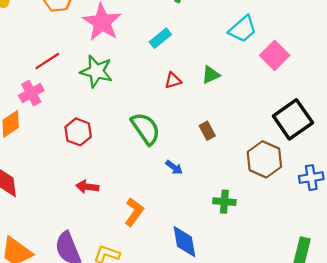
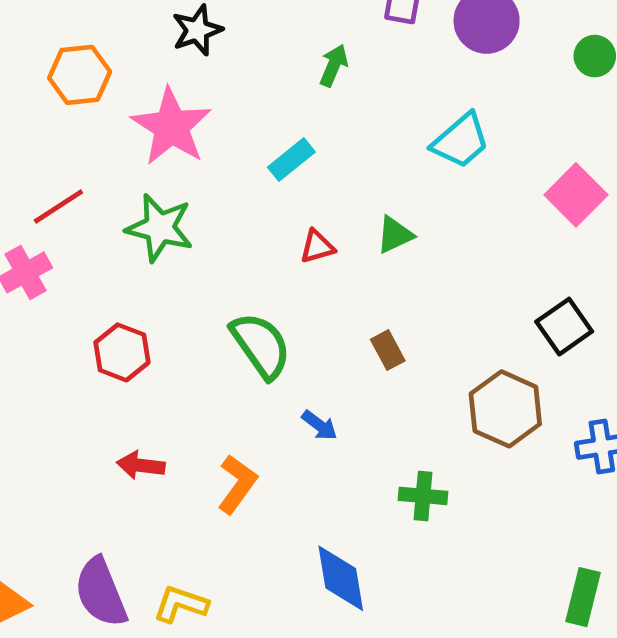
pink square: (275, 55) -> (576, 195), moved
black square: (293, 119) -> (564, 327), size x0.7
orange L-shape: (134, 212) -> (237, 484), moved

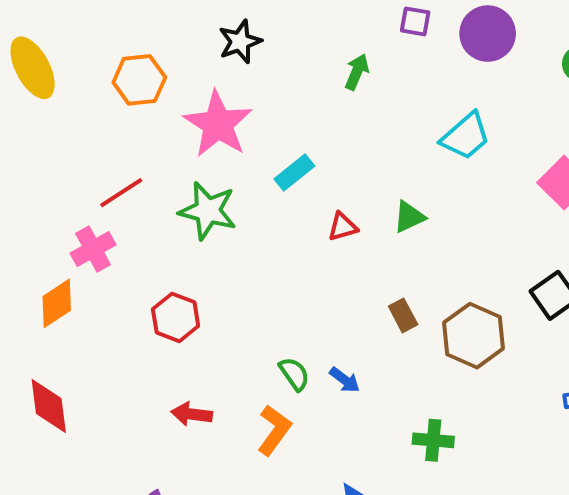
cyan rectangle: (291, 160) -> (294, 172), moved
green semicircle: (261, 345) -> (294, 374), moved, size x0.6
brown hexagon: (505, 409) -> (474, 336), moved

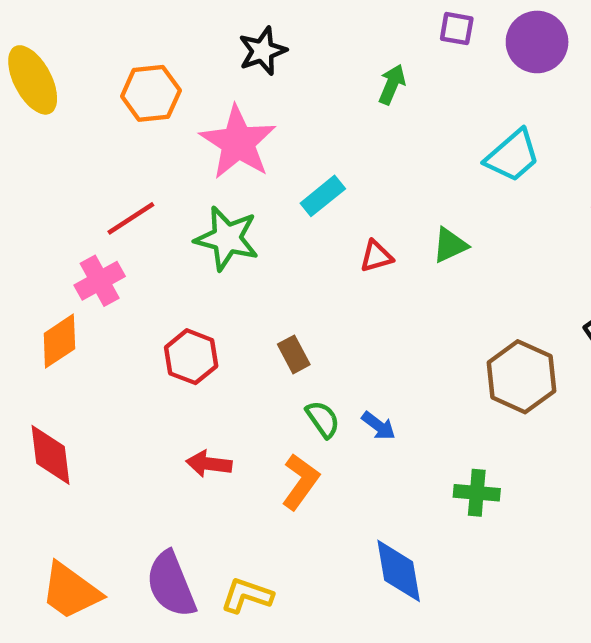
brown rectangle: (403, 315) -> (294, 354), moved

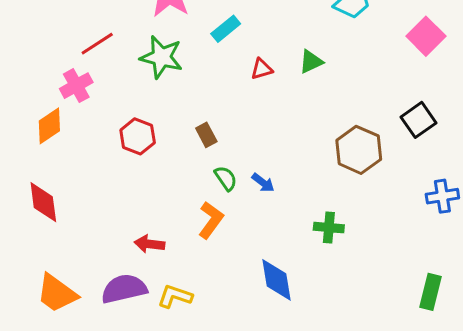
red arrow: (209, 464) -> (149, 244), moved
purple semicircle: (171, 584) -> (124, 289), turned 99

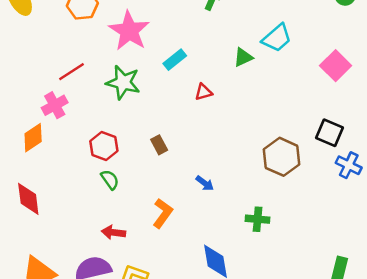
green triangle: (311, 62) -> (243, 57), moved
black square: (419, 120) -> (330, 133), turned -32
green semicircle: (226, 178) -> (110, 180), moved
blue cross: (442, 196) -> (349, 165), moved, turned 35

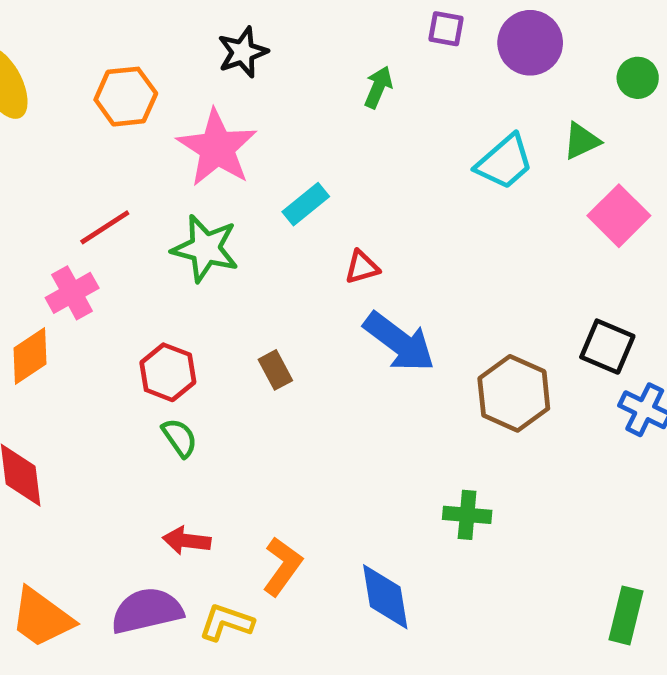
green triangle: (243, 57) -> (582, 141), moved
blue arrow: (205, 183) -> (399, 342), moved, size x2.0
orange L-shape: (163, 213) -> (282, 566), moved

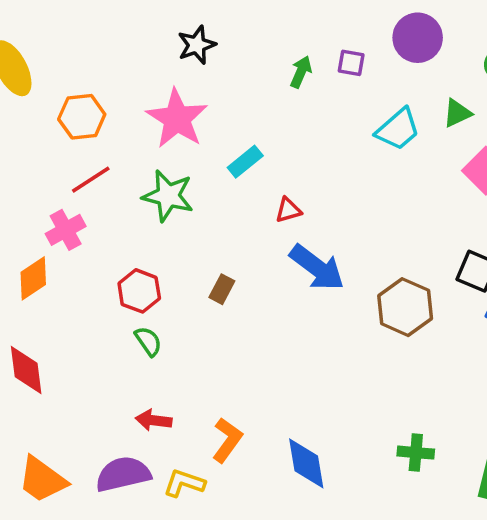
purple square: (446, 29) -> (351, 63), moved
orange hexagon: (126, 97) -> (82, 117), moved
brown rectangle: (275, 370) -> (222, 289), turned 56
green cross: (467, 515) -> (416, 453), moved

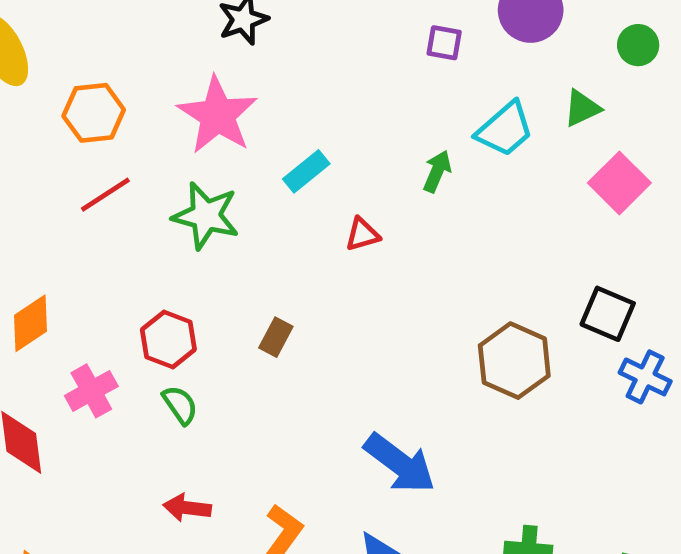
green arrow: (301, 72) -> (437, 171), moved
pink cross: (66, 230) -> (91, 391), moved
blue arrow: (317, 268) -> (400, 463), moved

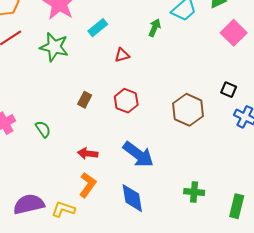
black square: (608, 314) -> (229, 90), size x0.7
red hexagon: (168, 340) -> (126, 101), moved
red arrow: (187, 508) -> (88, 153), moved

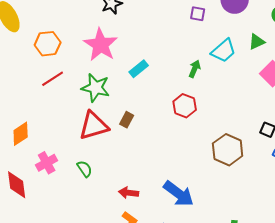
red triangle: (122, 55) -> (94, 126), moved, size x2.0
brown rectangle: (85, 100) -> (127, 120), moved
red hexagon: (126, 101) -> (185, 106), moved

